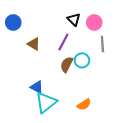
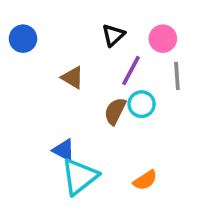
black triangle: (74, 19) -> (113, 35), moved, turned 32
purple line: (63, 42) -> (131, 70), moved
brown triangle: (34, 44) -> (73, 78), moved

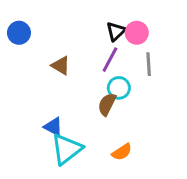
black triangle: (113, 35) -> (116, 31), moved
brown semicircle: (115, 111) -> (107, 104), moved

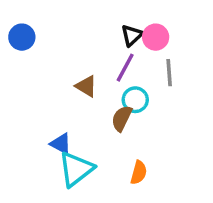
brown triangle: (61, 66) -> (86, 86), moved
orange semicircle: (122, 152) -> (139, 172), turned -42

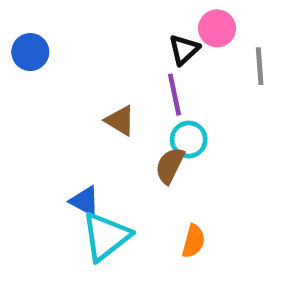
pink circle: (156, 37) -> (217, 28), moved
purple line: (125, 68) -> (175, 95), turned -40
gray line: (169, 73) -> (260, 66), moved

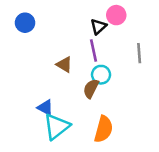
blue circle: (30, 52) -> (25, 23), moved
gray line: (260, 66) -> (139, 53), moved
orange semicircle: (193, 241) -> (104, 129), size x1.5

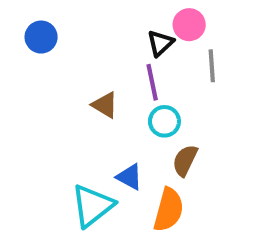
gray line: (139, 53) -> (212, 66), moved
brown semicircle: (91, 89) -> (185, 160), moved
blue triangle: (45, 108) -> (130, 177), moved

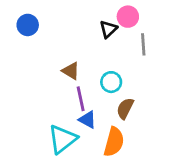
purple line: (152, 82) -> (81, 99), moved

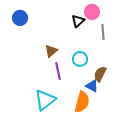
brown triangle: (71, 71) -> (51, 51), turned 48
brown semicircle: (125, 108) -> (100, 74), moved
blue triangle: (88, 120) -> (92, 86), moved

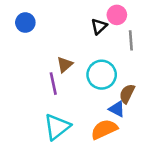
cyan circle: (80, 59) -> (102, 75), size x1.5
purple line: (58, 71) -> (53, 84), moved
orange semicircle: (82, 102) -> (104, 129), turned -130

